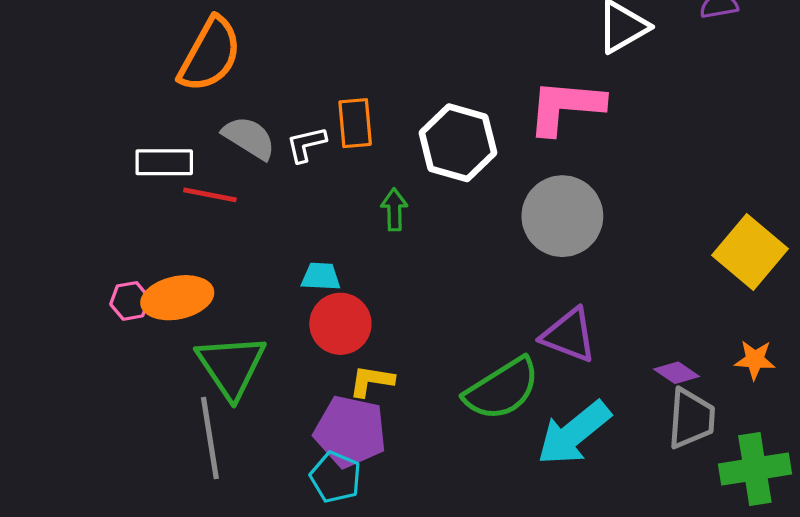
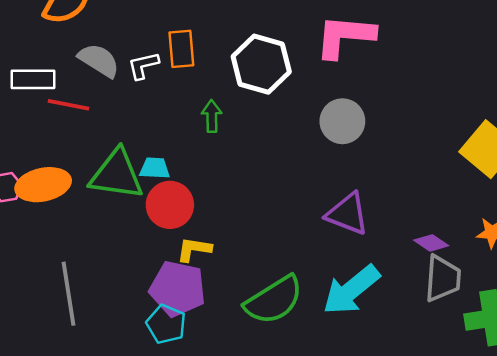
gray circle: (562, 216) -> (342, 121), size x0.7
green triangle: (231, 366) -> (117, 174), moved, turned -48
green semicircle: (502, 389) -> (274, 300), moved

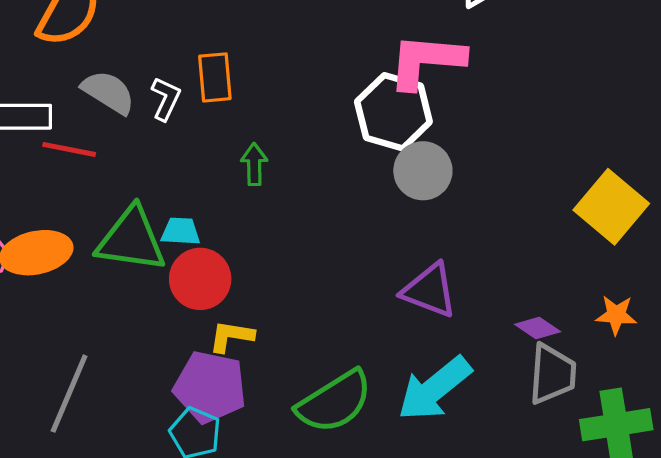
white hexagon: (261, 64) -> (393, 112), moved
white L-shape: (143, 65) -> (166, 99), turned 128
gray line: (68, 294) -> (69, 394), turned 32

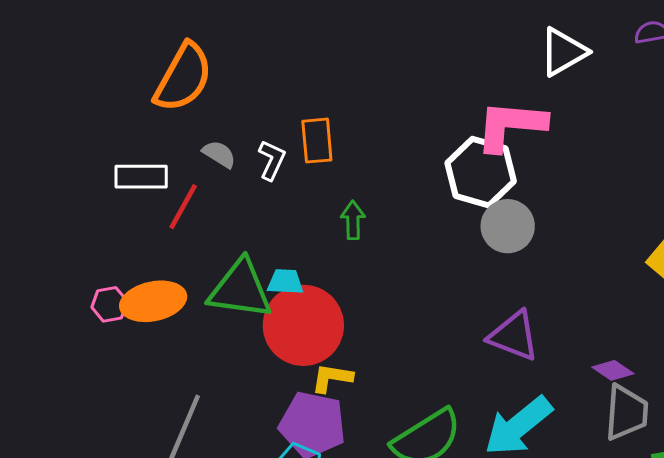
gray semicircle: (108, 92) -> (219, 154), size x0.7
red line: (69, 149) -> (183, 207), turned -72
red circle: (200, 279) -> (303, 325), size x1.4

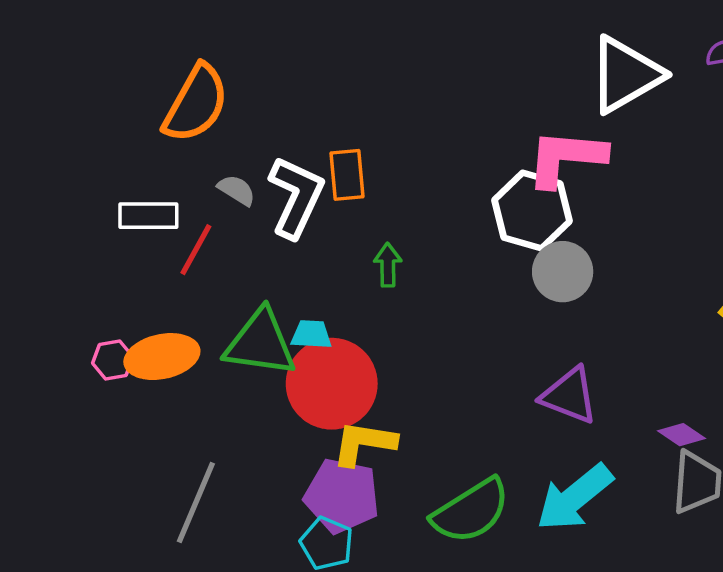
white triangle: (563, 52) -> (625, 75), size x1.4
white L-shape: (272, 160) -> (296, 197), size x1.8
yellow L-shape: (332, 378) -> (364, 443), size x1.4

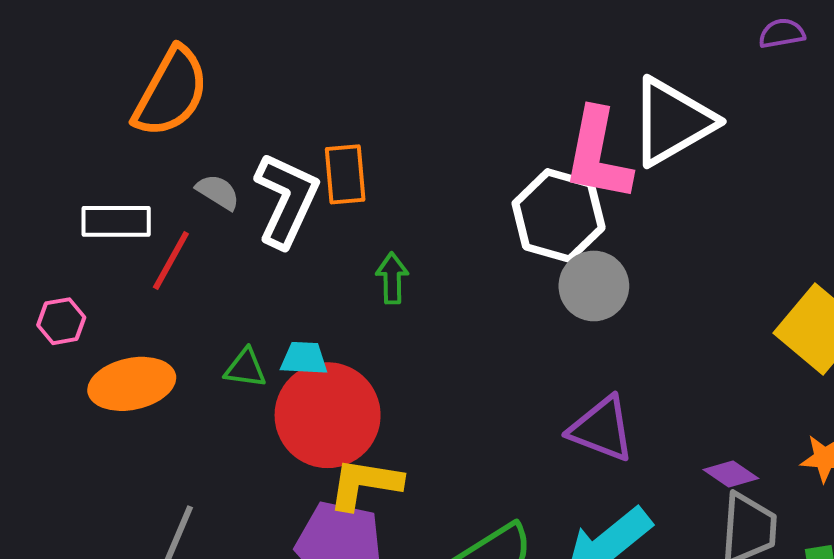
white triangle: (625, 75) -> (672, 122), moved
pink L-shape: (566, 158) -> (598, 155), turned -84
green triangle: (260, 343) -> (245, 368), size x0.5
pink hexagon: (113, 360) -> (61, 321), moved

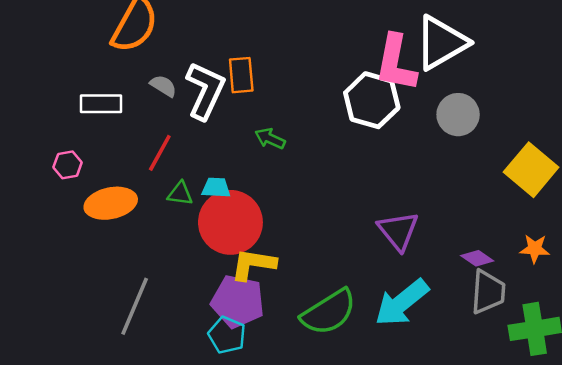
red line: (171, 261) -> (160, 153), moved
green arrow: (392, 278) -> (270, 139), turned -64
gray circle: (594, 286) -> (458, 115), moved
purple triangle: (602, 429) -> (398, 231), turned 30

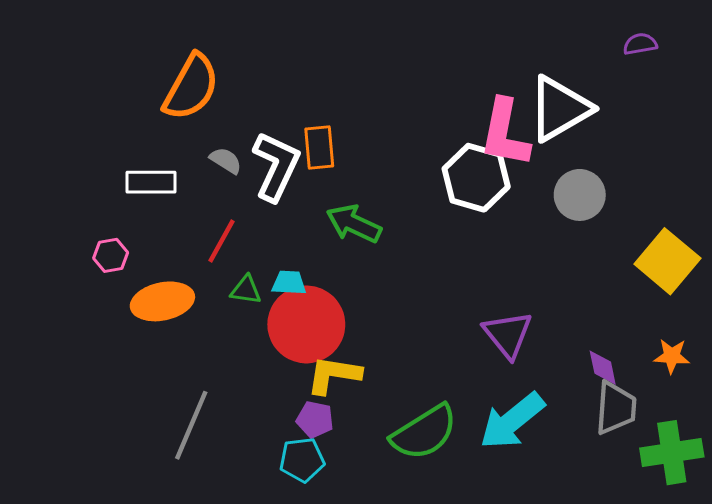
green arrow: (270, 139) -> (354, 224), size x1.5
purple diamond: (477, 258) -> (603, 368), turned 44
purple pentagon: (238, 301) -> (315, 419), size x0.6
cyan pentagon: (227, 335) -> (302, 460), turned -30

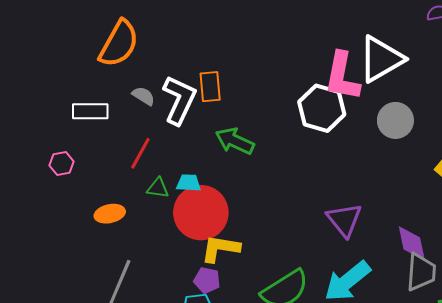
orange ellipse: (162, 301) -> (110, 214), moved, size x0.7
purple diamond: (603, 368) -> (412, 243), size x1.4

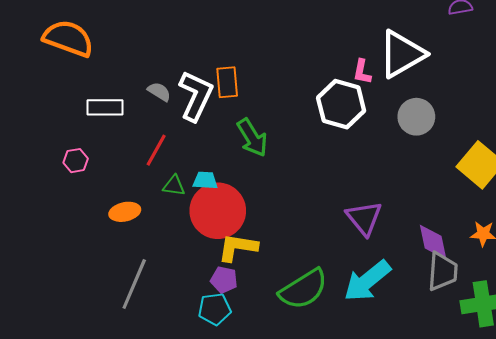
orange semicircle: (119, 44) -> (68, 38), moved, turned -99
pink L-shape: (342, 76) -> (362, 72), size x0.5
green arrow: (235, 141) -> (252, 138), turned -147

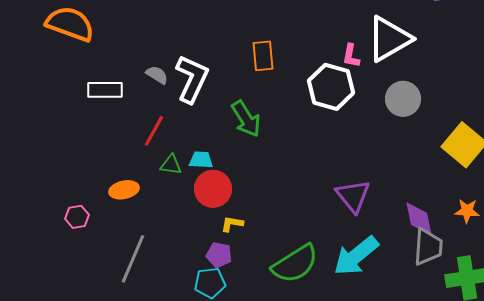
orange rectangle: (227, 82) -> (263, 56), moved
pink hexagon: (76, 161) -> (77, 217), moved
red circle: (218, 211) -> (213, 189), size x0.7
yellow L-shape: (238, 247) -> (232, 224), size x0.6

